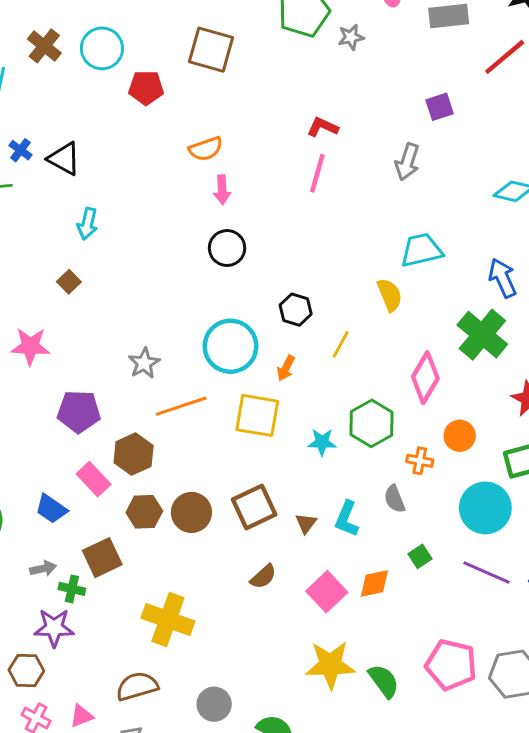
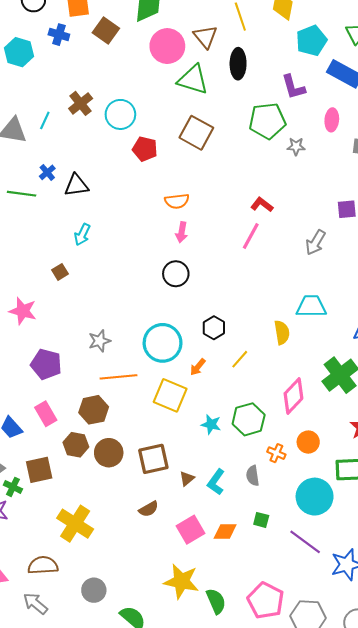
black triangle: (64, 159) -> (76, 185), turned -50
brown hexagon: (134, 454) -> (94, 410), moved
green square: (420, 556) -> (261, 520), turned 35

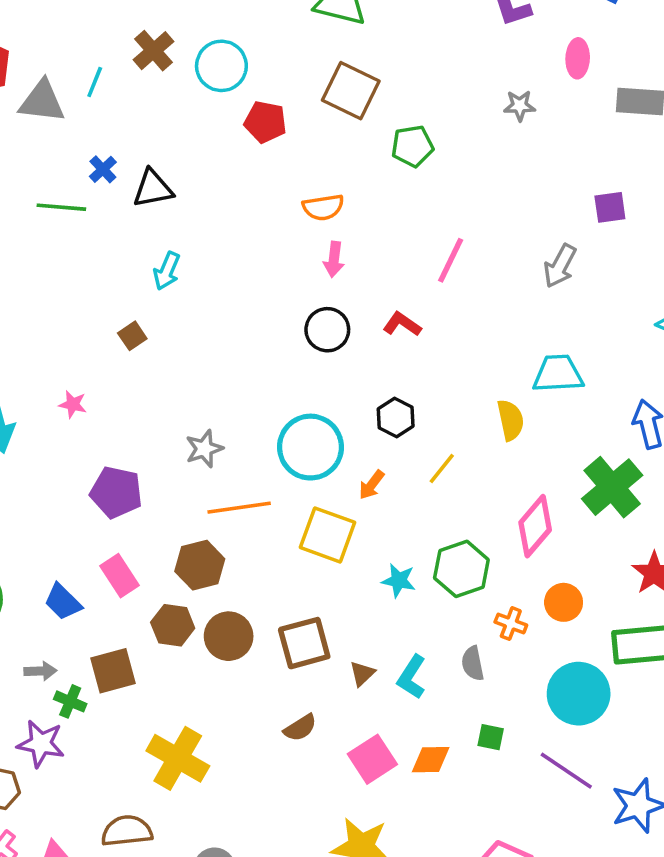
green pentagon: (267, 121) -> (412, 146), moved, size x0.7
red L-shape: (262, 205) -> (402, 324), moved
pink star: (23, 311) -> (73, 404), size x0.6

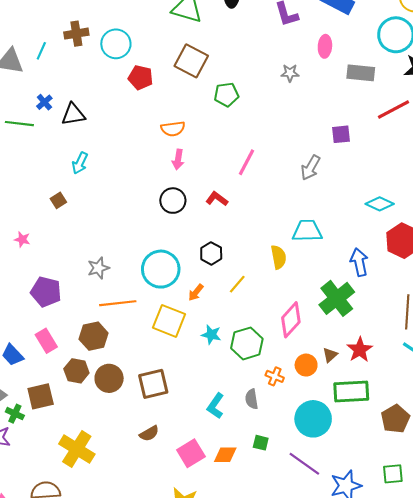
brown cross: (153, 51) -> (76, 34), turned 30
cyan star: (399, 580) -> (211, 335), moved
brown triangle: (362, 674) -> (330, 355), moved

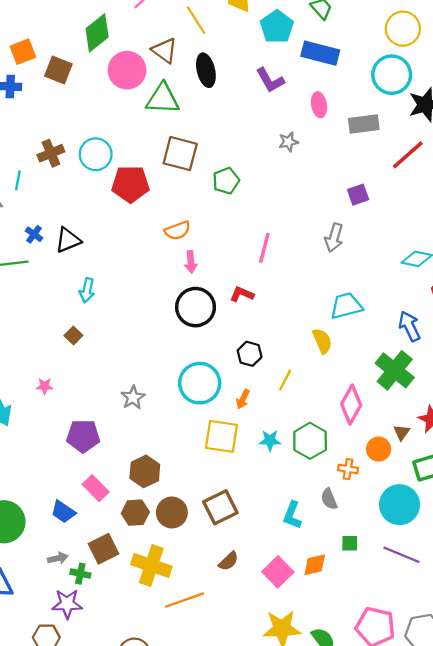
red pentagon: (141, 78) -> (130, 184), size x1.4
black circle: (173, 201) -> (196, 307), size x1.4
orange line: (118, 303) -> (184, 600), moved
yellow cross: (77, 449) -> (151, 565), moved

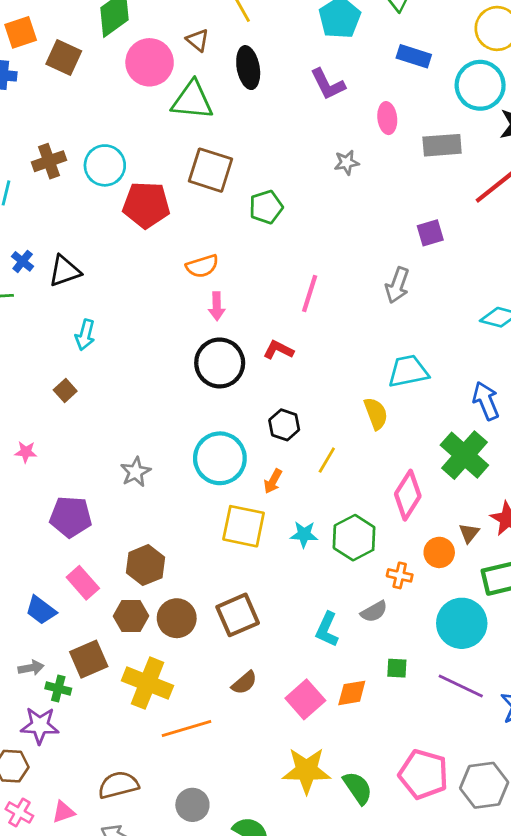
brown triangle: (164, 50) -> (198, 40), size x0.7
blue rectangle: (320, 53) -> (414, 56), moved, size x0.7
gray semicircle: (329, 499) -> (374, 612), turned -100

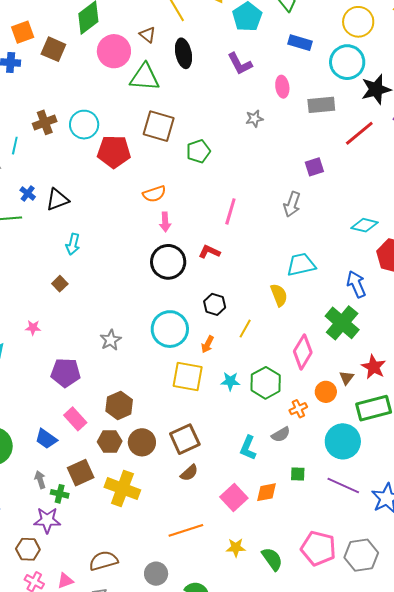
orange cross: (400, 575) -> (298, 409), turned -36
gray arrow: (31, 668) -> (40, 480), turned -96
brown semicircle: (244, 683) -> (189, 473), moved
orange line: (187, 728) -> (186, 530), moved
yellow star: (307, 770) -> (236, 548), size x0.6

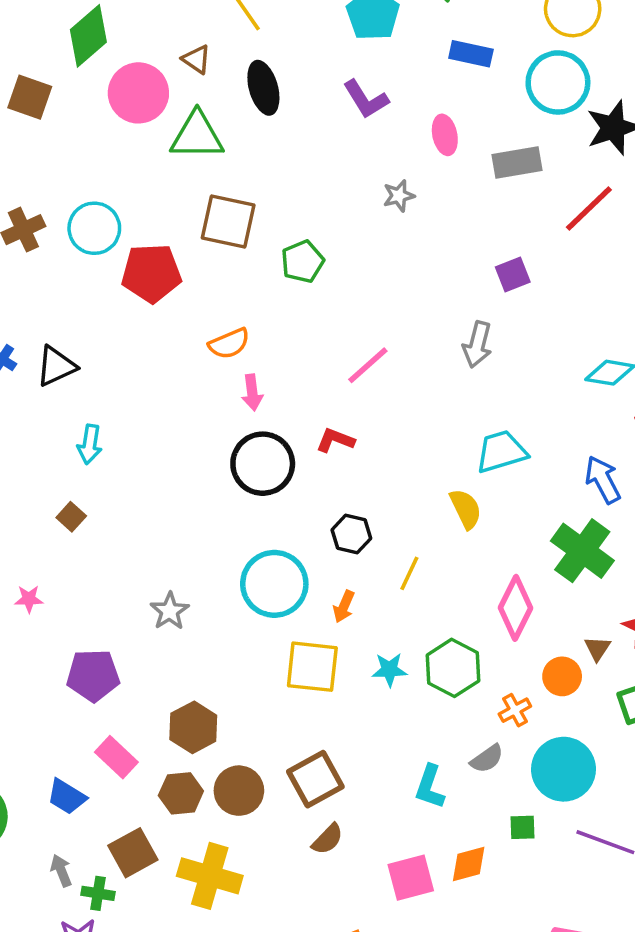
pink line: (230, 211) -> (368, 365), turned 36
cyan circle: (343, 441) -> (564, 769), moved
pink square: (234, 497) -> (411, 878), turned 32

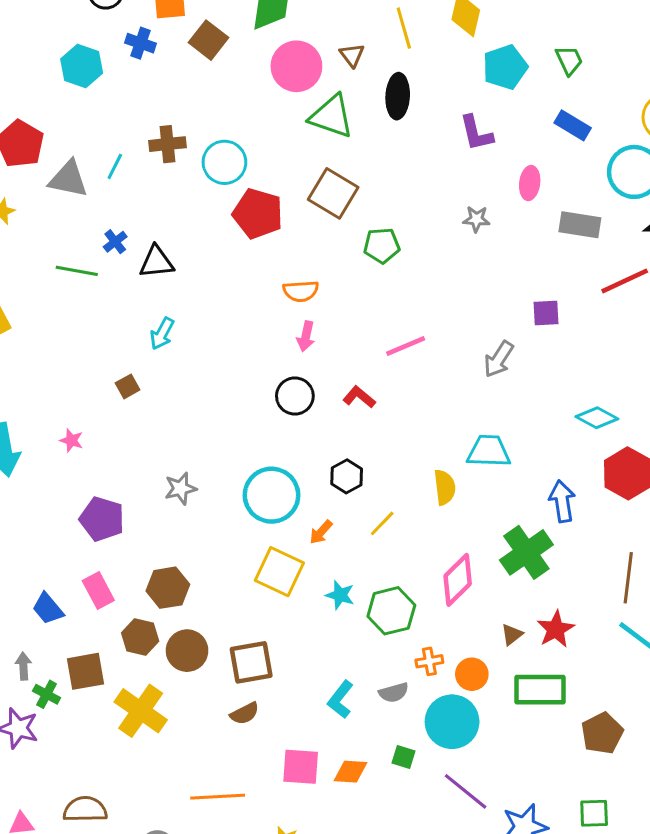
black circle: (263, 464) -> (295, 396), size x0.7
orange circle: (562, 676) -> (472, 674), moved

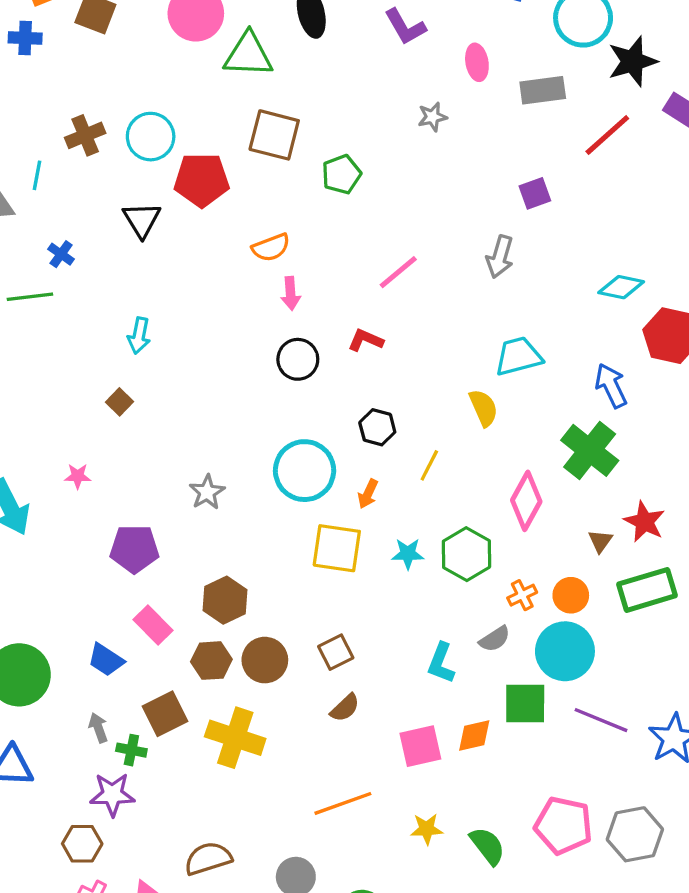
black triangle: (156, 262) -> (142, 220), moved, turned -39
brown square: (251, 662) -> (336, 652), size x0.7
green square: (403, 757) -> (525, 704), size x1.8

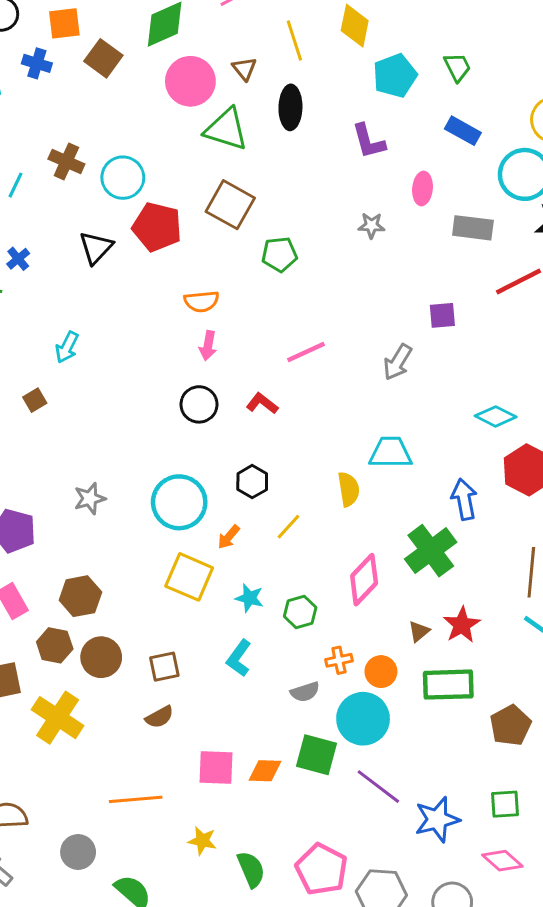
brown cross: (85, 135) -> (66, 161), turned 32
green hexagon: (466, 554) -> (300, 612), size x0.7
cyan L-shape: (441, 663) -> (239, 658), moved

